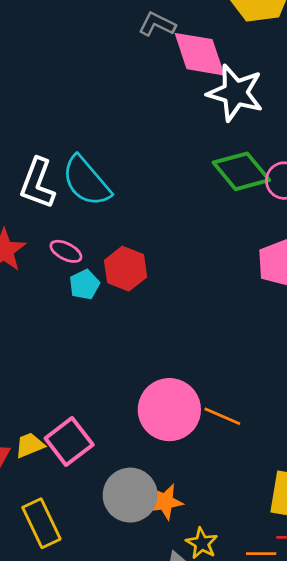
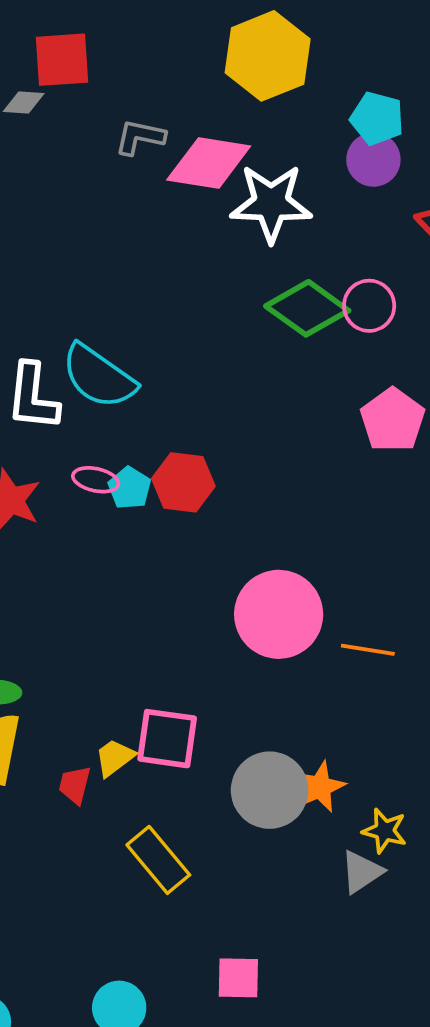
pink diamond: (200, 54) -> (209, 163), turned -48
cyan pentagon: (84, 285) -> (130, 488), moved
pink circle: (169, 410) -> (279, 614), moved
pink square: (69, 442) -> (167, 739), turned -30

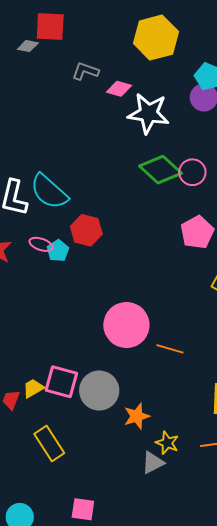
pink diamond: (209, 163) -> (119, 89), size x0.6
red hexagon: (183, 482) -> (86, 230), moved
gray circle: (270, 790) -> (99, 390), moved

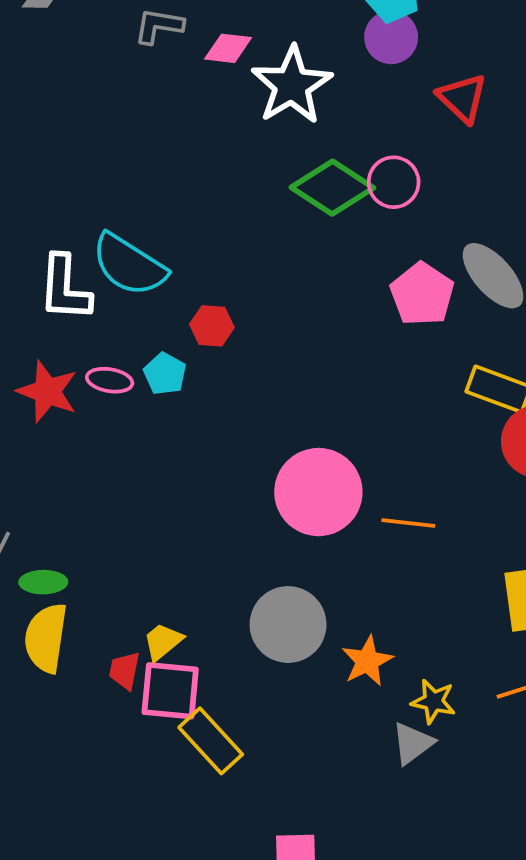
white star: (149, 113) -> (292, 85), turned -30
red hexagon: (86, 230) -> (212, 326), size x0.7
pink ellipse: (41, 244) -> (110, 380), moved
pink square: (61, 382) -> (170, 691), moved

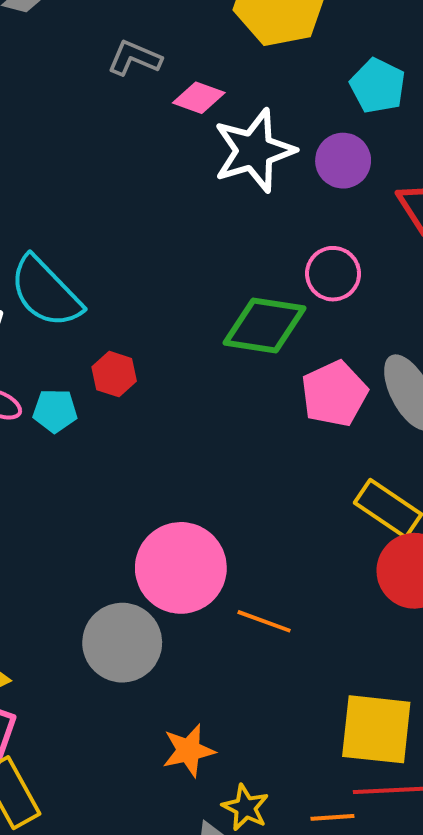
purple circle: (391, 37) -> (343, 161), moved
green diamond: (332, 188) -> (264, 325), moved, turned -38
cyan pentagon: (165, 374) -> (55, 411), turned 30
gray circle: (288, 625) -> (122, 643), moved

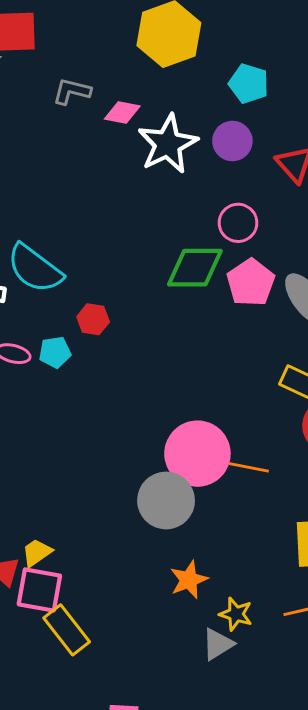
pink pentagon: (334, 394) -> (251, 283), moved
pink circle: (181, 568) -> (197, 454), moved
orange line: (264, 621) -> (249, 467), moved
gray circle: (122, 643) -> (166, 500), moved

